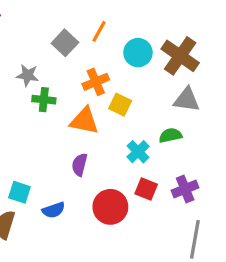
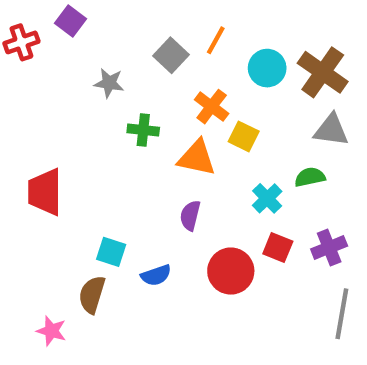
gray star: (28, 75) -> (109, 83), moved
orange cross: (96, 82) -> (212, 107), turned -30

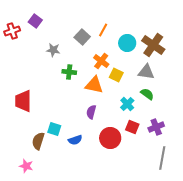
gray triangle: (331, 130) -> (146, 72), moved
green semicircle: (310, 177) -> (147, 94), turned 48
brown semicircle: (92, 295) -> (38, 141), moved

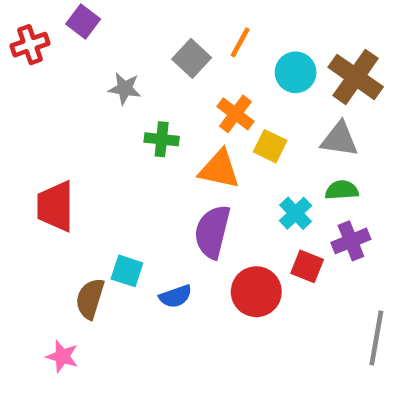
green semicircle: (147, 94) -> (342, 190), turned -40
purple semicircle: (91, 112) -> (212, 232), size x1.6
purple cross: (156, 127) -> (351, 241), moved

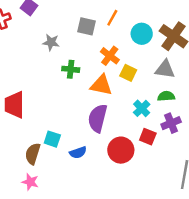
gray square: (192, 58) -> (87, 26), turned -30
pink star: (62, 356) -> (30, 182), moved

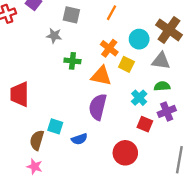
gray square: (87, 26) -> (71, 15), moved
cyan circle: (142, 34) -> (139, 39), moved
red circle: (121, 150) -> (125, 153), moved

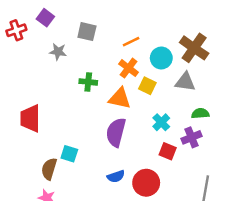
orange line: (112, 13) -> (131, 42), moved, turned 35
gray star: (54, 36) -> (58, 52), moved
green semicircle: (162, 86) -> (200, 113), moved
blue semicircle: (79, 139) -> (116, 176), moved

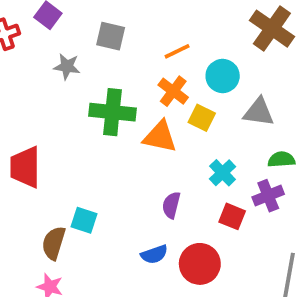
brown cross: (194, 48) -> (272, 29), moved
green cross: (88, 82) -> (112, 112), size x1.6
purple semicircle: (116, 132) -> (171, 205), moved, size x0.6

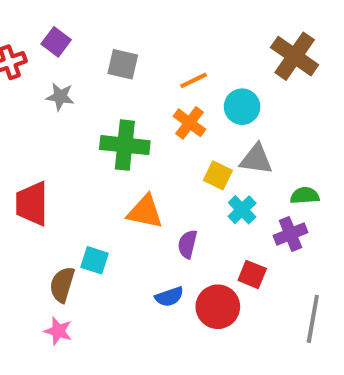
gray star: (67, 67) -> (60, 97), moved
gray triangle: (259, 112) -> (256, 159), moved
yellow square: (202, 118) -> (218, 175), moved
orange triangle: (160, 137) -> (145, 212), moved
red square: (232, 216) -> (252, 274), moved

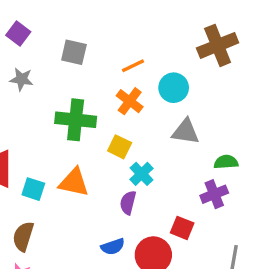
brown cross: (295, 56) -> (218, 45), turned 33
yellow square: (218, 175) -> (120, 147), moved
cyan cross: (242, 210) -> (142, 174), moved
orange triangle: (145, 212) -> (74, 182), moved
cyan square: (95, 260) -> (33, 189), moved

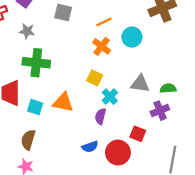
green cross: (76, 120) -> (36, 63), moved
gray triangle: (185, 132) -> (140, 84), moved

